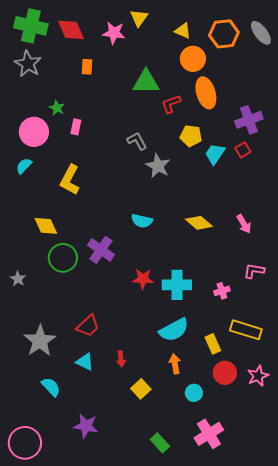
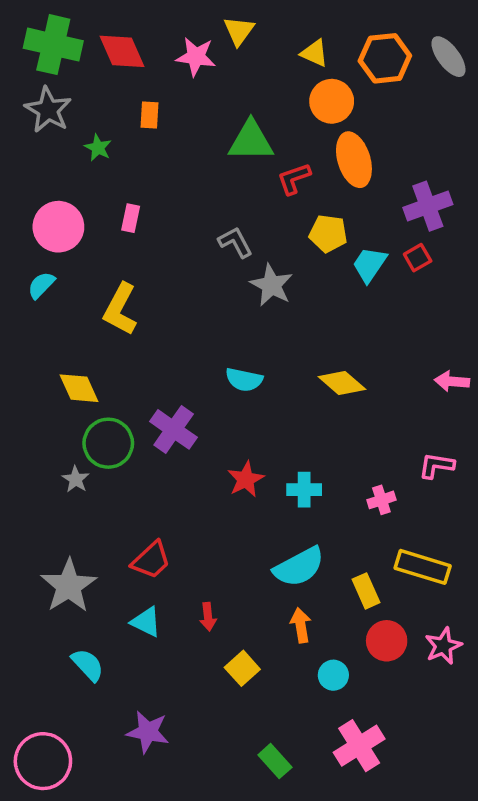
green star: (57, 108) -> (98, 148), moved
pink arrow: (244, 224) -> (452, 381), moved, turned 126
gray star: (18, 279) -> (76, 479), moved
red star: (143, 279) -> (246, 479), turned -30
cyan cross: (177, 285) -> (304, 490), size x0.7

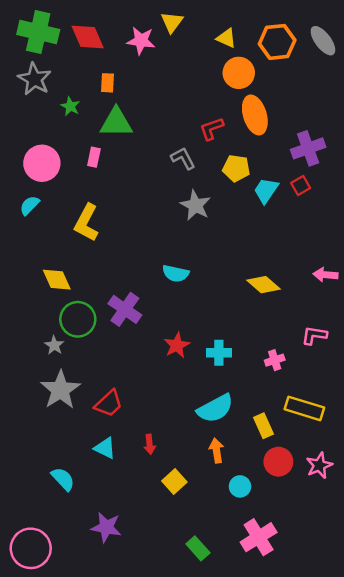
green triangle: (251, 141) -> (116, 122), moved
gray L-shape: (235, 242) -> (183, 158), moved
yellow diamond: (342, 383) -> (264, 285), moved
gray star: (69, 586) -> (60, 390), moved

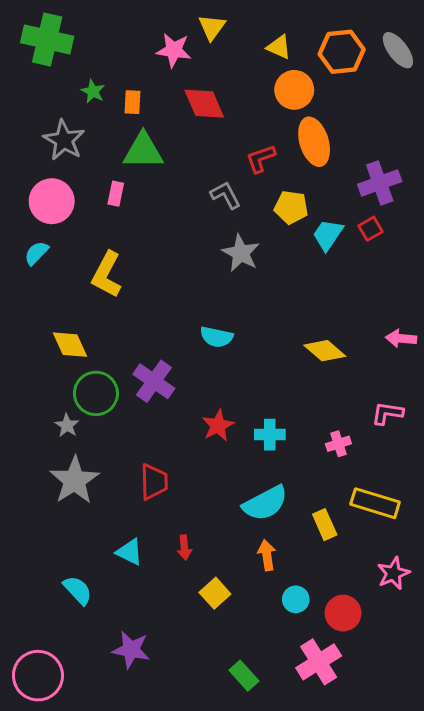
red diamond: (88, 37) -> (204, 104), moved
gray star: (34, 79) -> (64, 140), moved
green star: (70, 106) -> (93, 91), moved
red trapezoid: (109, 403) -> (154, 482), moved, turned -48
red circle: (278, 462) -> (343, 613), moved

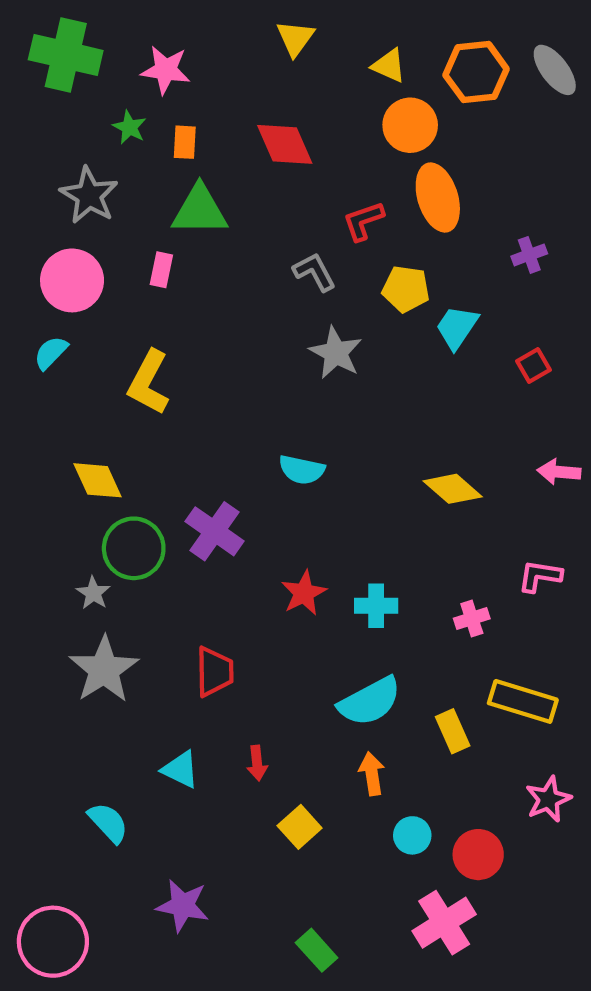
pink star: (174, 50) -> (166, 70), moved
purple cross: (380, 183) -> (529, 255), size x0.6
red square: (371, 229) -> (533, 365), moved
green rectangle: (244, 676) -> (317, 950), moved

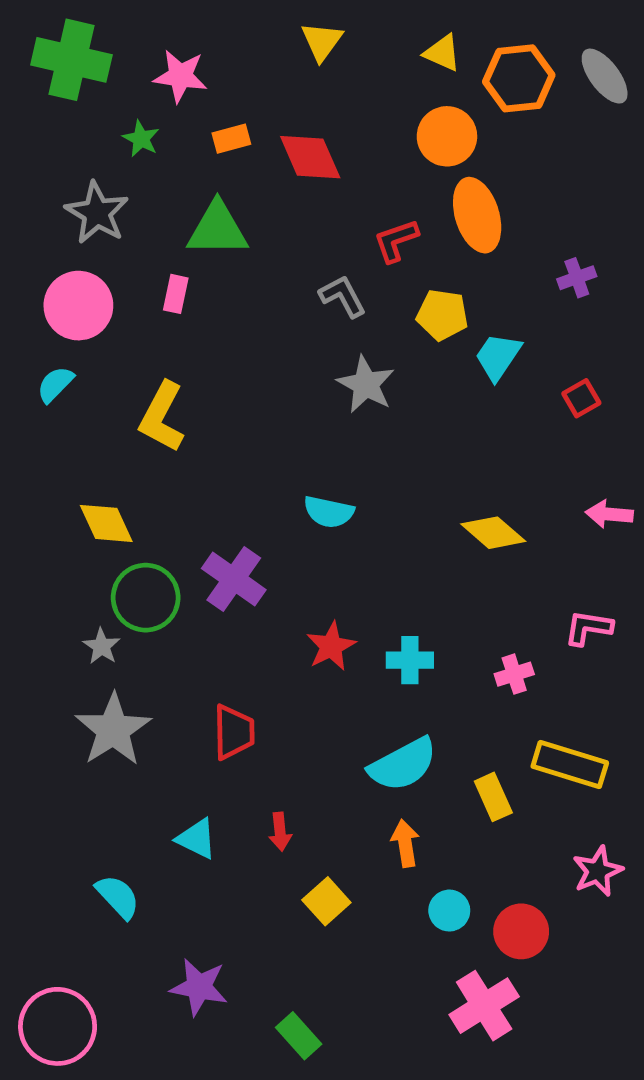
yellow triangle: (389, 66) -> (442, 53), moved
orange rectangle: (185, 142) -> (231, 139), moved, turned 72
green rectangle: (317, 950) -> (299, 1036), moved

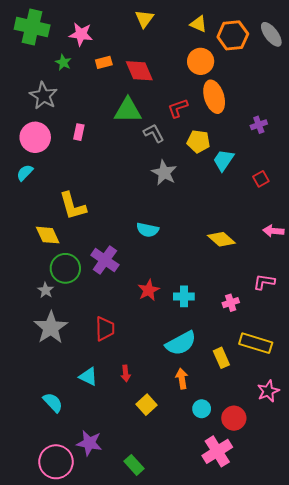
green triangle: (217, 229) -> (128, 110), moved
yellow L-shape: (162, 417) -> (73, 206), moved, turned -44
pink circle: (58, 1026) -> (56, 462), moved

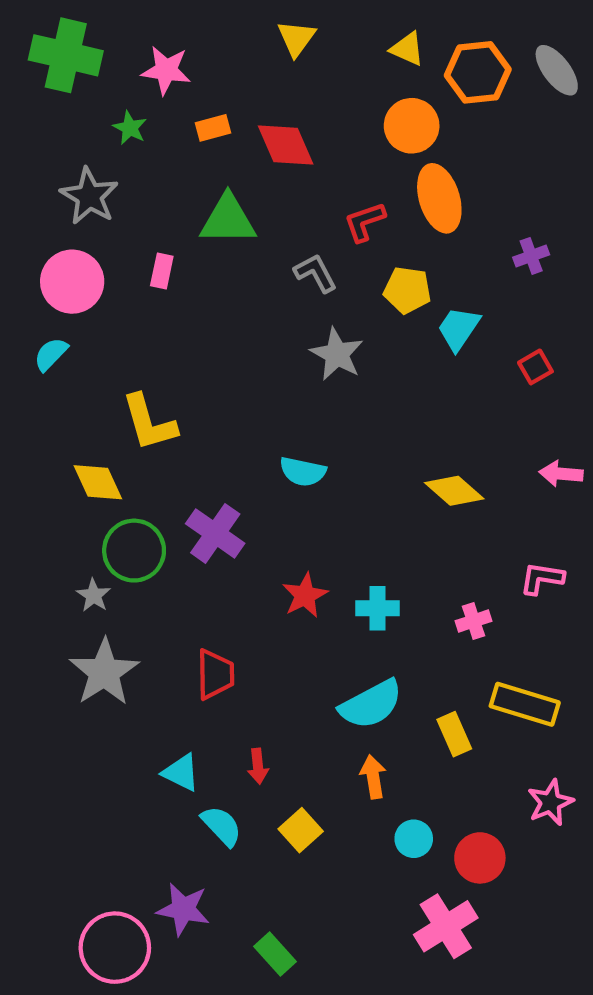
green triangle: (128, 110) -> (228, 220), moved
cyan semicircle: (53, 403) -> (222, 826), moved

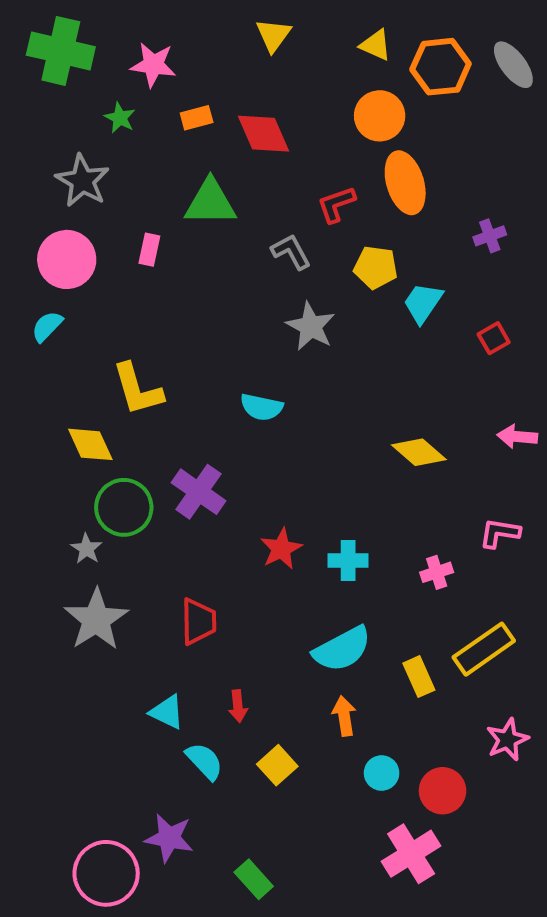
cyan semicircle: (303, 472) -> (262, 407), moved
yellow rectangle: (525, 704) -> (484, 649), turned -52

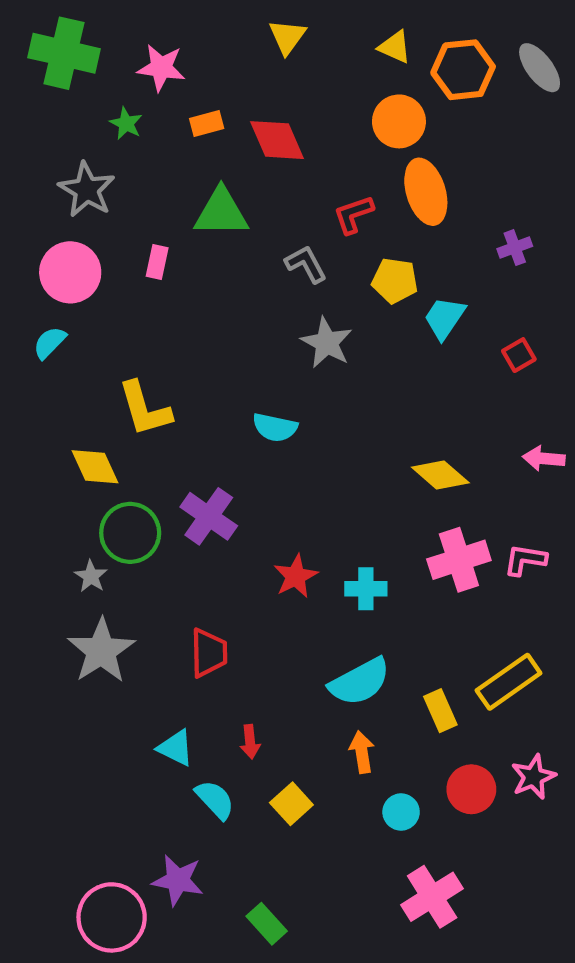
pink cross: (437, 572) -> (459, 560), moved, size x1.8
red circle: (443, 791) -> (471, 789), moved

